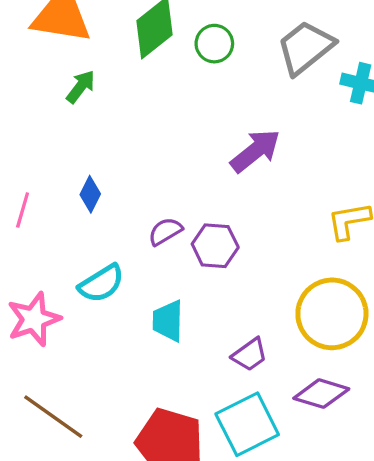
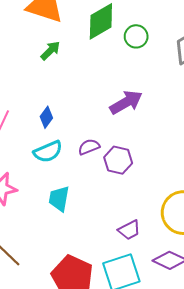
purple arrow: (255, 151) -> (126, 102), moved
cyan semicircle: (101, 284) -> (48, 152), moved
cyan trapezoid: (168, 321) -> (59, 199), moved

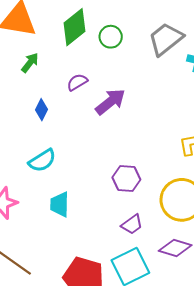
blue diamond: (46, 117) -> (42, 110), moved
purple semicircle: (89, 147) -> (77, 82), moved
purple hexagon: (118, 160) -> (126, 179), moved

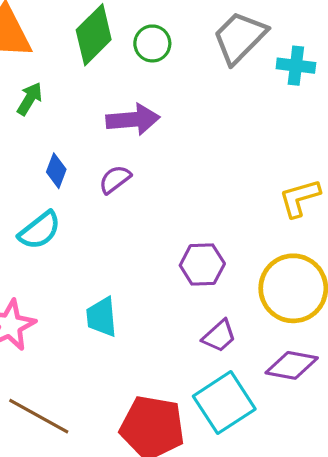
purple semicircle: (77, 82) -> (115, 179), moved
purple arrow: (110, 102) -> (133, 120), moved, turned 40
cyan semicircle: (42, 161) -> (40, 230), moved

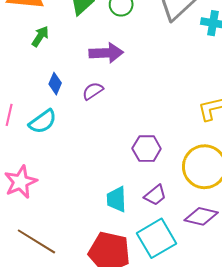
cyan trapezoid: (102, 317) -> (117, 199), moved

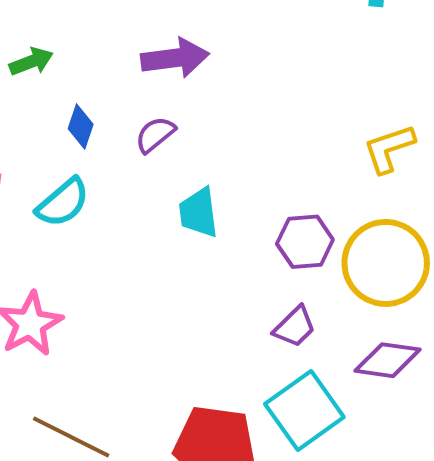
green arrow: (40, 36) -> (31, 62), moved, turned 40
purple hexagon: (147, 149) -> (305, 242), moved
cyan trapezoid: (117, 199) -> (199, 213), moved

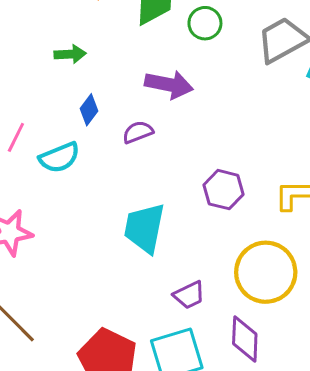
cyan trapezoid: (199, 213) -> (144, 228), moved, size x1.4
purple hexagon: (305, 242) -> (224, 190), moved
purple diamond: (388, 360) -> (245, 339), turned 66

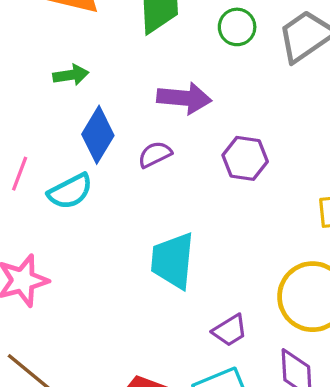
green circle: (205, 23) -> (237, 27), moved
blue diamond: (89, 110) -> (98, 135), size x1.6
purple hexagon: (224, 190) -> (245, 158), moved

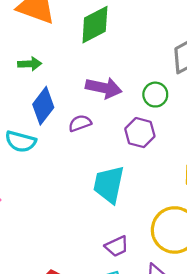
green circle: (237, 27) -> (155, 95), moved
cyan semicircle: (70, 191) -> (21, 141), turned 36
cyan trapezoid: (173, 261) -> (109, 184), moved

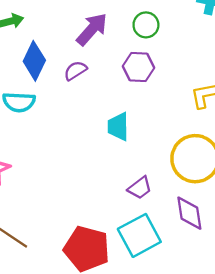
purple arrow: (104, 88) -> (92, 29), turned -48
cyan trapezoid: (109, 184) -> (118, 127), size x0.7

